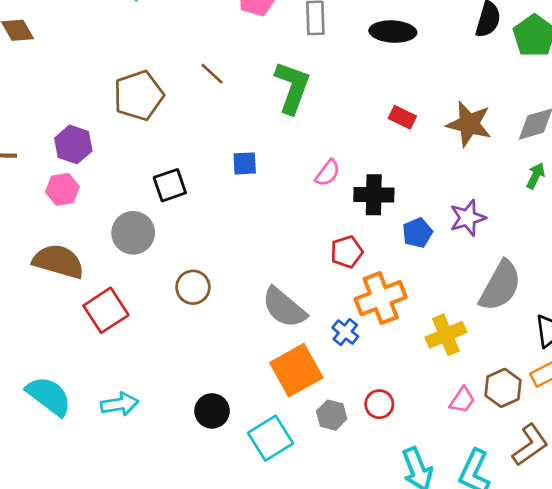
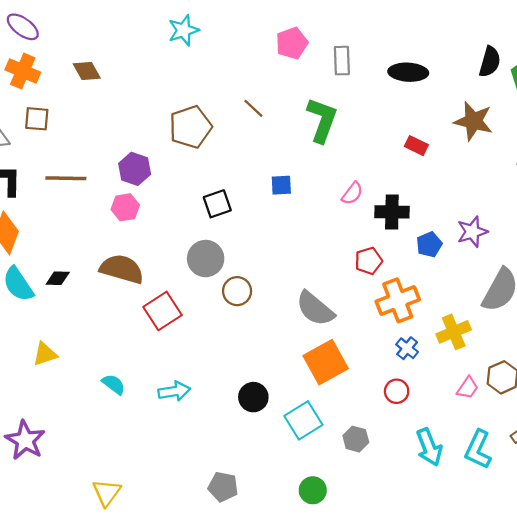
brown star: (469, 124) -> (473, 121), moved
gray circle: (133, 233) -> (206, 259), moved
blue cross: (345, 332) -> (407, 348), moved
cyan semicircle: (49, 396) -> (114, 384), size x0.6
gray hexagon: (332, 415) -> (356, 439), moved

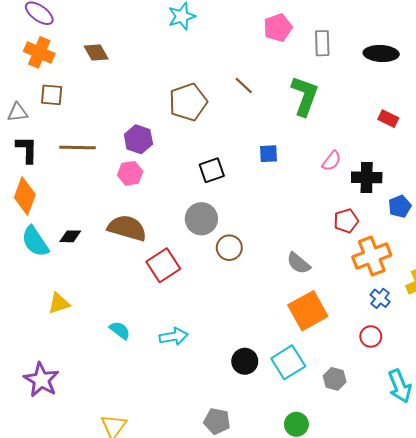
gray semicircle: (315, 309) -> (298, 263), size x0.7
black circle: (253, 397) -> (245, 361), moved

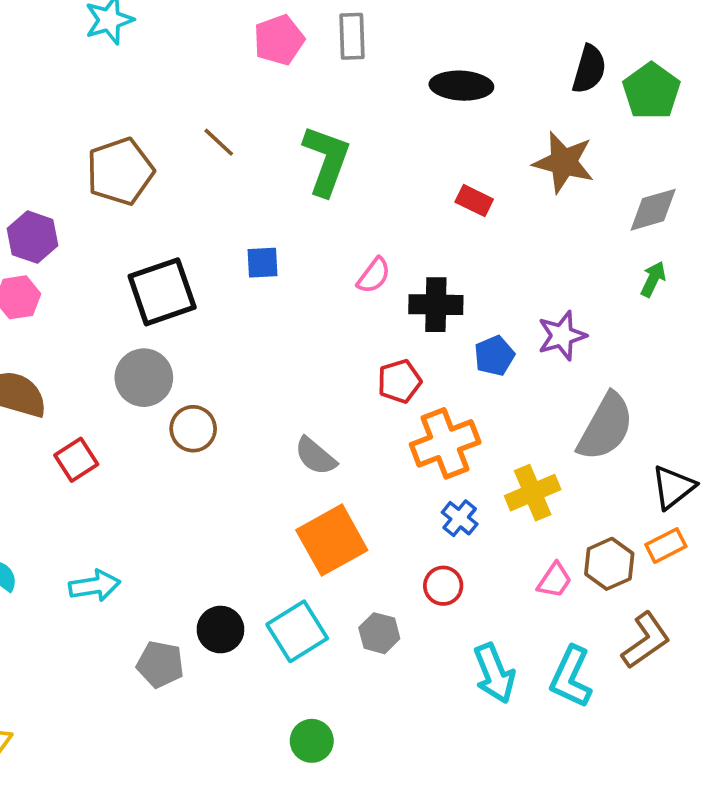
gray rectangle: (322, 43) -> (352, 36), moved
black square: (212, 170) -> (162, 292), size x1.5
red square: (163, 265) -> (76, 460), size x0.7
gray hexagon: (335, 379) -> (379, 633), moved
gray pentagon: (217, 421) -> (160, 664), moved

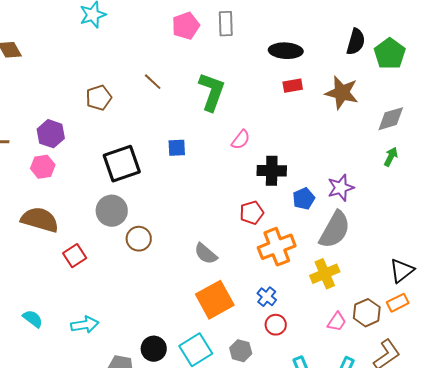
brown pentagon: (120, 171) -> (99, 98), size x0.7
red rectangle: (474, 201) -> (293, 86), moved, turned -36
pink semicircle: (374, 275) -> (241, 140), moved
gray semicircle: (606, 427) -> (335, 230), moved
blue cross: (460, 518) -> (267, 297), moved

